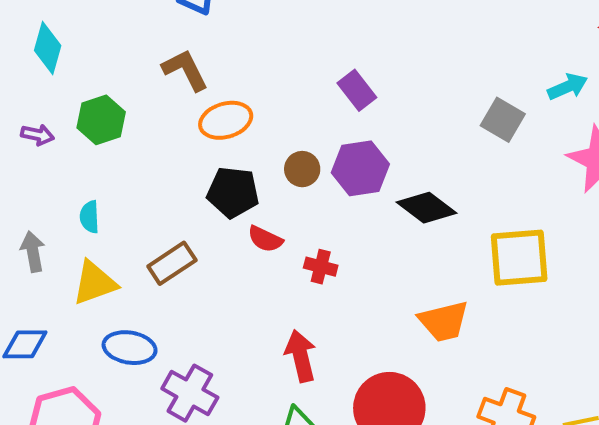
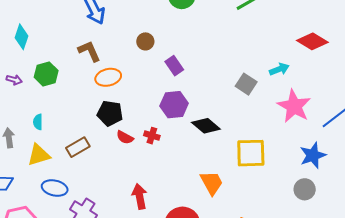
brown circle: (302, 169) -> (145, 41), moved
red cross: (321, 267) -> (152, 136), moved
orange trapezoid: (444, 321) -> (212, 183), turned -108

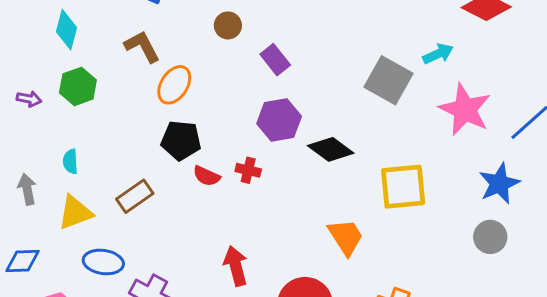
cyan diamond: (21, 37) -> (67, 30), moved
orange ellipse: (108, 77) -> (174, 85), turned -40
gray square: (246, 84) -> (388, 80), size x1.4

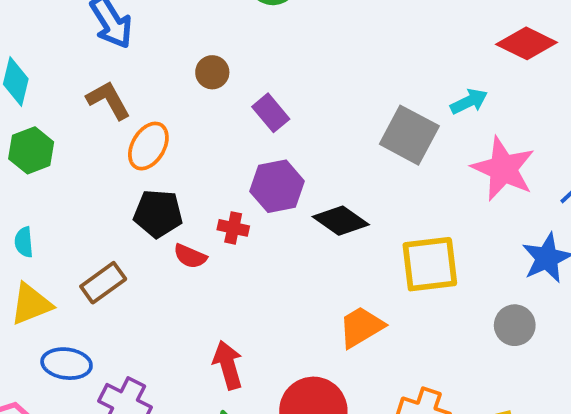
red cross: (248, 170) -> (233, 228), moved
orange trapezoid: (346, 237) -> (361, 327), turned -87
gray circle: (490, 237) -> (515, 325), moved

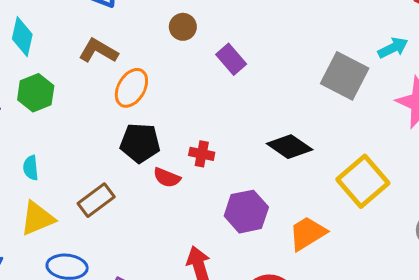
brown L-shape: (108, 100) -> (98, 51), turned -30
purple hexagon: (277, 186) -> (246, 212), moved
yellow square: (430, 264) -> (363, 181), turned -33

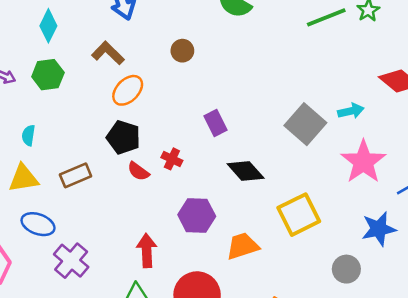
purple rectangle: (231, 59) -> (216, 123), moved

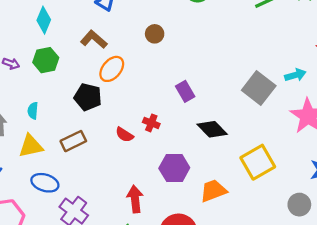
black pentagon: (123, 137) -> (88, 97), moved

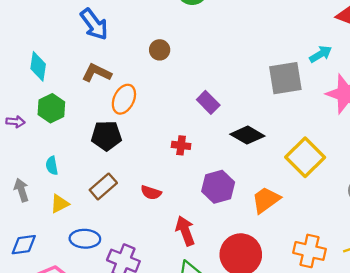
gray square: (259, 88) -> (285, 78), turned -32
red semicircle: (124, 135) -> (151, 193), moved
yellow triangle: (31, 146) -> (60, 204), size x0.7

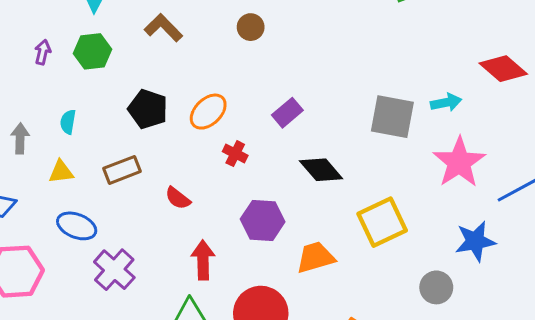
orange ellipse: (124, 99) -> (208, 112), moved
purple rectangle: (208, 102) -> (287, 113), turned 75
purple arrow: (15, 122) -> (43, 52), turned -102

